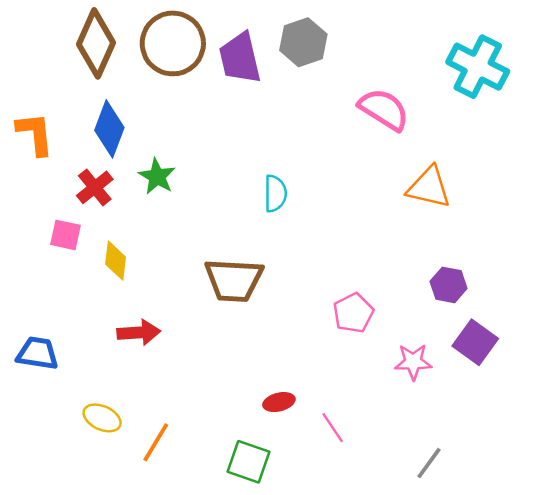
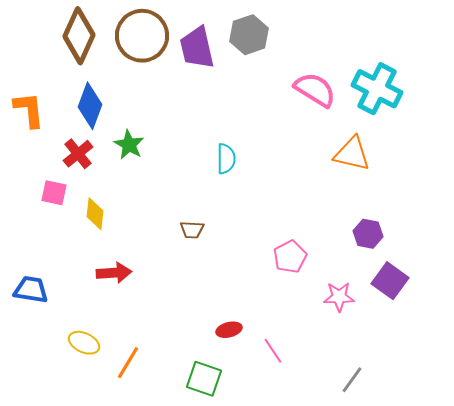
cyan cross: (478, 67) -> (377, 89), moved
brown trapezoid: (234, 280) -> (192, 230), size x0.5

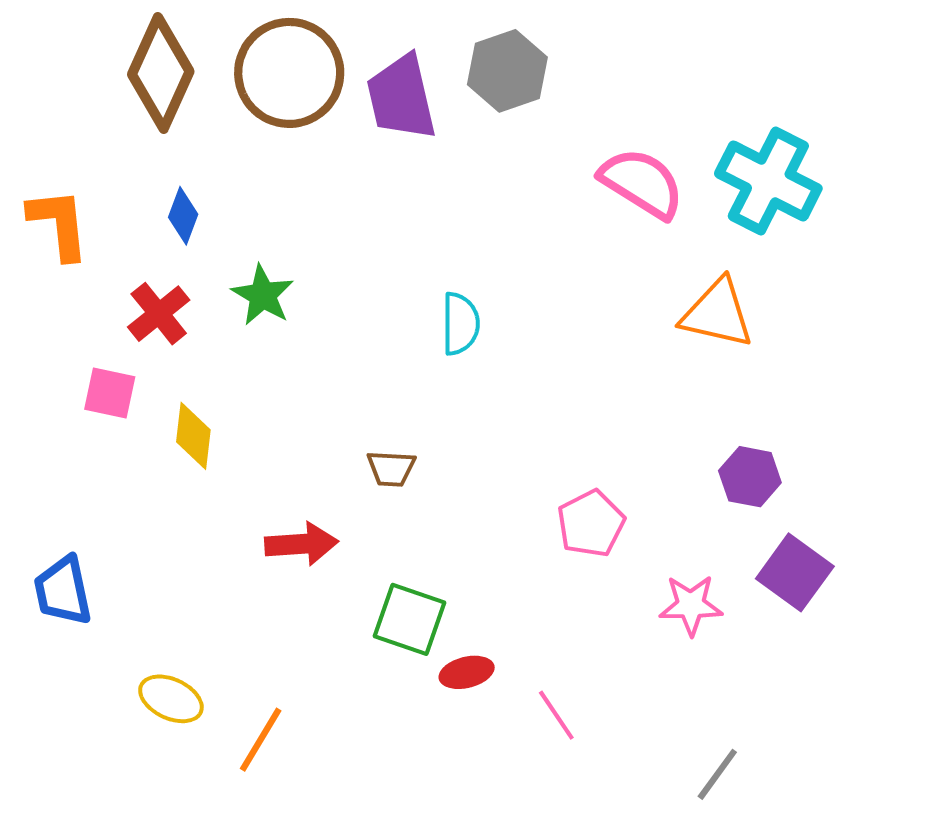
blue diamond: (90, 106) -> (183, 216), size x0.6
red arrow: (114, 273) -> (301, 544), moved
blue trapezoid: (31, 290) -> (63, 591), turned -111
green square: (204, 379) -> (409, 619), moved

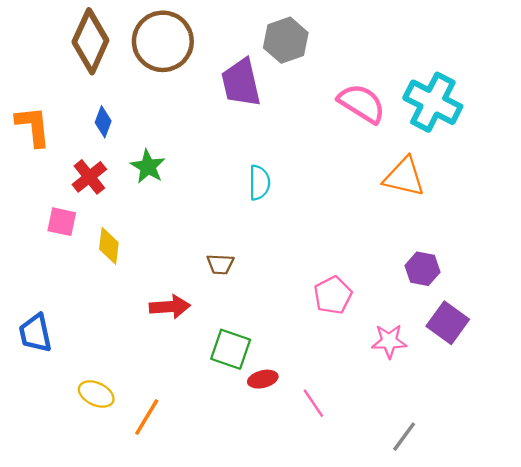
purple trapezoid: (401, 97) -> (241, 83), moved

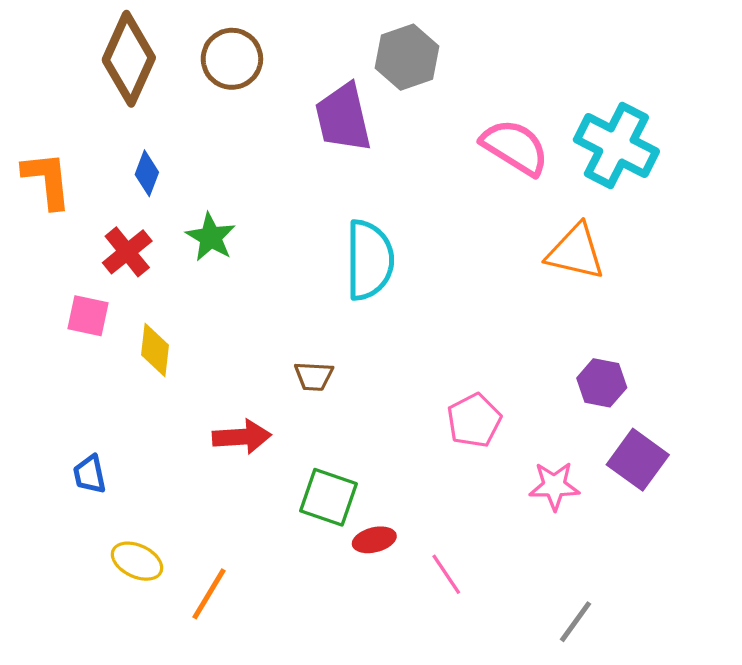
brown circle: (163, 41) -> (232, 59), size x0.7
cyan semicircle: (259, 183) -> (369, 260), size x1.6
blue trapezoid: (35, 333) -> (90, 474), moved, size x0.7

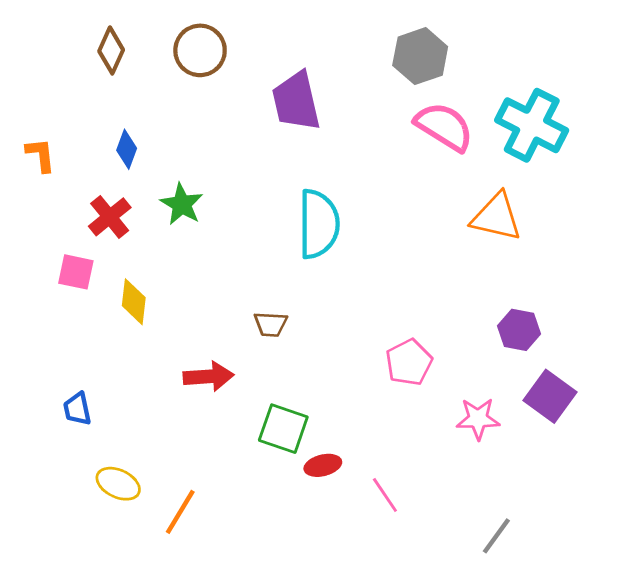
gray hexagon: (407, 57) -> (420, 56), moved
brown diamond: (129, 59) -> (111, 50), size x0.6
orange L-shape: (47, 180) -> (41, 155), size x0.7

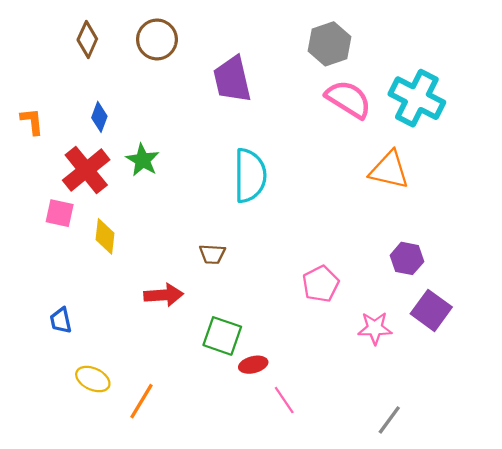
red cross: (110, 217) -> (86, 170), size x1.4
pink line: (385, 495) -> (284, 400), moved

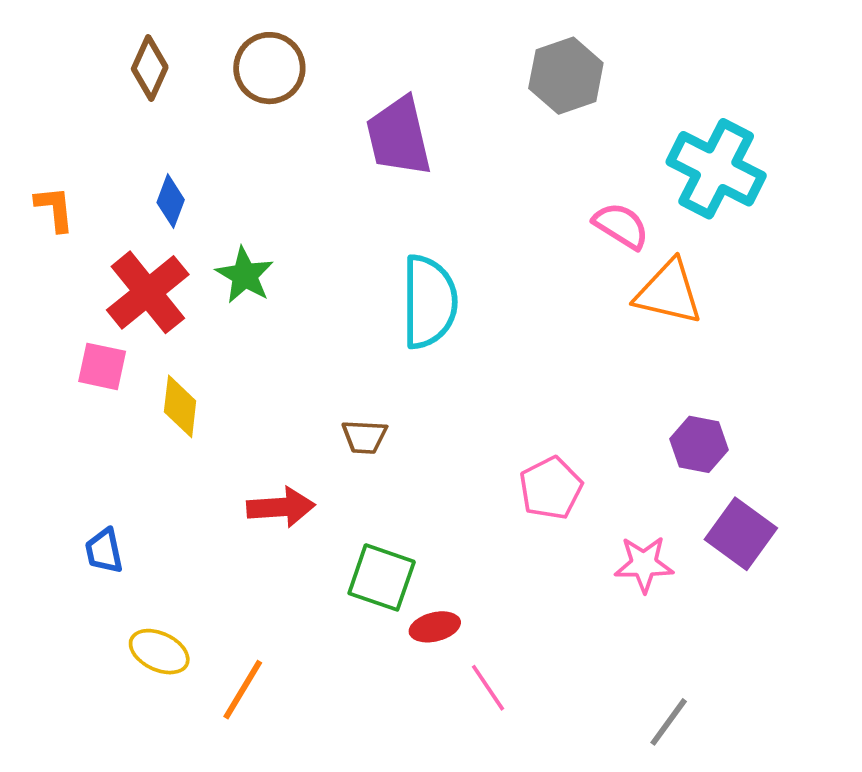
pink semicircle: (348, 99) -> (621, 226), moved, size x0.7

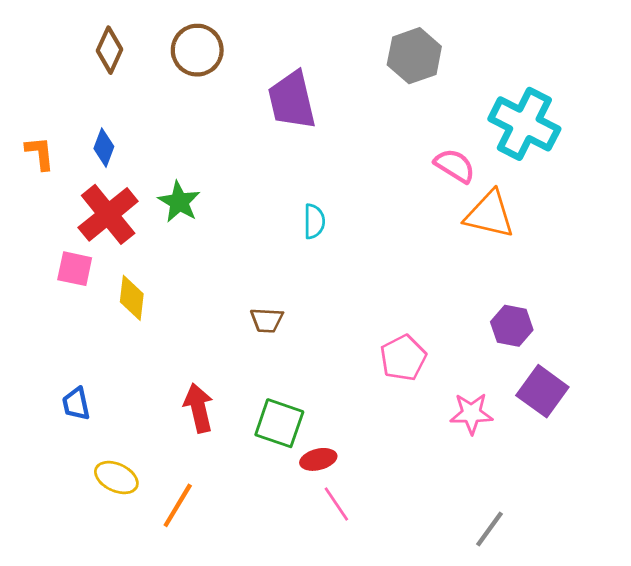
blue diamond: (171, 201) -> (104, 148), moved
cyan semicircle: (429, 302) -> (314, 221), size x0.5
red arrow: (281, 507) -> (199, 408), moved, turned -99
pink line: (488, 688) -> (336, 504), moved

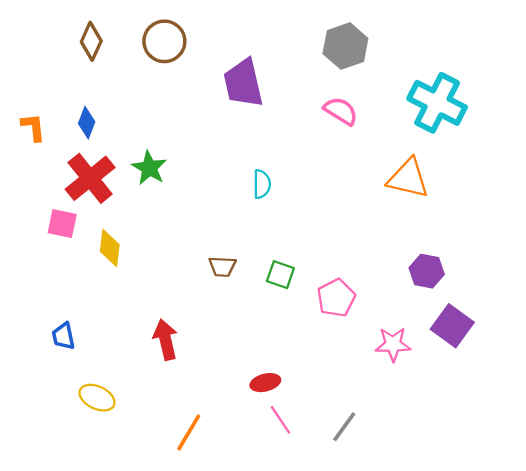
pink semicircle: (455, 166) -> (341, 111), moved
green square: (279, 423) -> (280, 275), moved, size x0.7
orange line: (178, 505) -> (189, 432), moved
gray line: (490, 529) -> (344, 427), moved

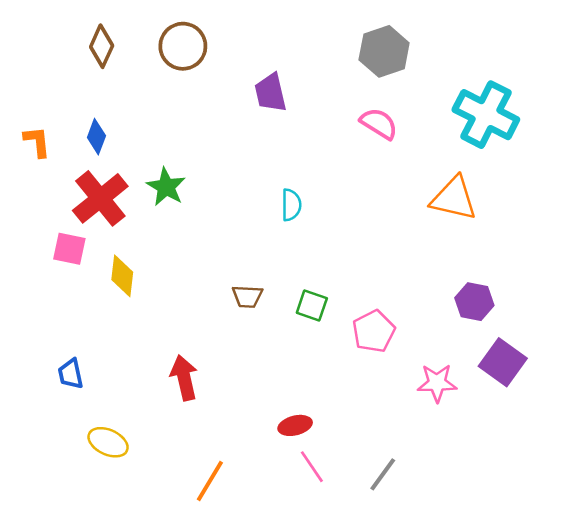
purple trapezoid: (243, 83) -> (271, 93), size x0.7

